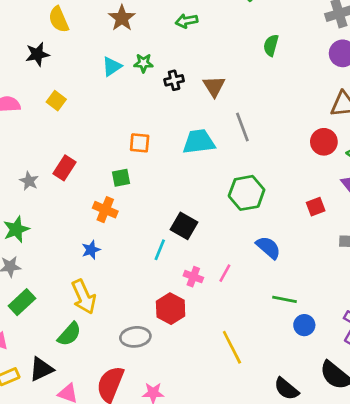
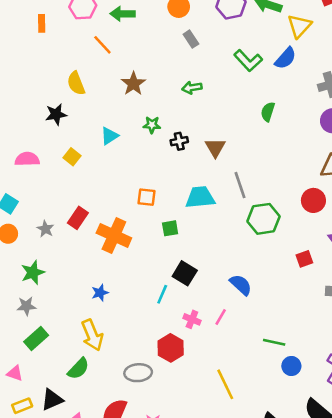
cyan triangle: (112, 66) -> (109, 136), moved
green square: (121, 178) -> (170, 228), moved
green hexagon: (247, 193) -> (264, 219), moved
orange cross: (105, 210) -> (114, 236), moved, size x1.5
blue semicircle: (268, 247) -> (241, 285), moved

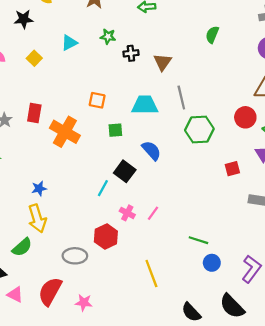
red rectangle: (78, 218) -> (34, 113), turned -30
blue semicircle: (241, 285) -> (151, 150), moved
blue star: (100, 293) -> (39, 188), moved

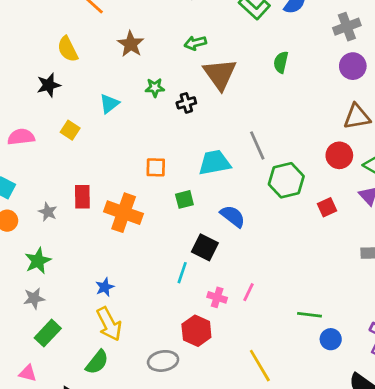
brown triangle: (162, 62) -> (220, 74), moved, size x1.5
red square: (232, 169) -> (327, 207), moved

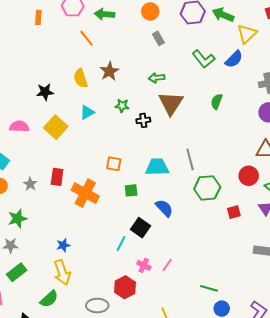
yellow semicircle: (68, 49) -> (81, 78), moved
yellow square: (70, 130) -> (56, 127), size x1.6

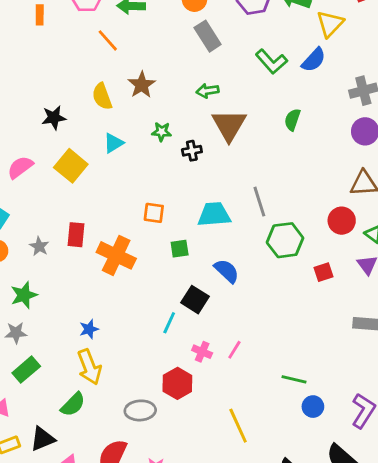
gray rectangle: (158, 38) -> (208, 36), size x1.5
pink semicircle: (19, 126) -> (20, 167), turned -36

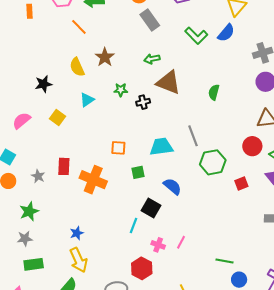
green semicircle: (292, 120) -> (214, 92), moved
brown triangle: (229, 125) -> (169, 82), turned -36
yellow square: (71, 166) -> (57, 118), size x0.7
green rectangle: (26, 370) -> (34, 264), turned 36

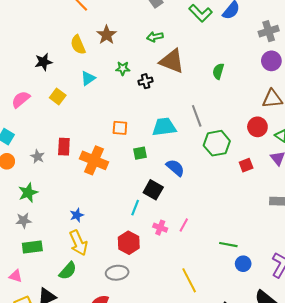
red hexagon: (142, 268) -> (129, 243), moved

